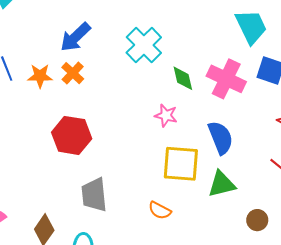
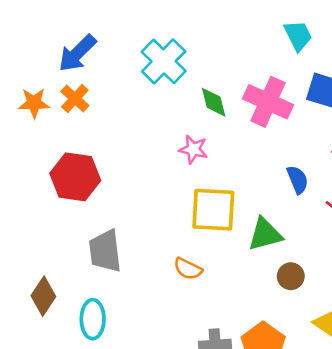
cyan trapezoid: (251, 27) -> (298, 36), size x0.7
blue semicircle: (221, 138) -> (297, 180), moved, size x0.7
brown circle: (257, 220) -> (291, 276), moved

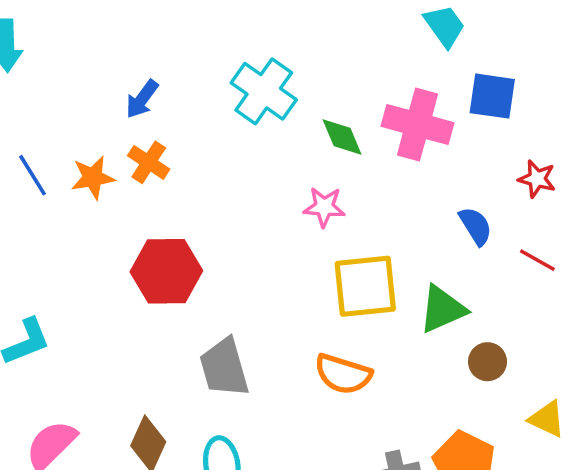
blue arrow: (77, 53) -> (142, 99), size x0.7
orange semicircle: (188, 269) -> (343, 374), size x1.4

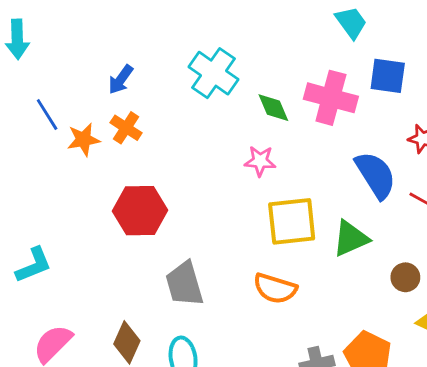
blue line: (33, 175) -> (47, 115), moved
blue semicircle: (476, 226) -> (376, 175), size x1.6
brown circle: (488, 362) -> (405, 277), moved

